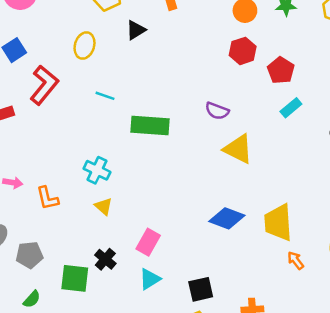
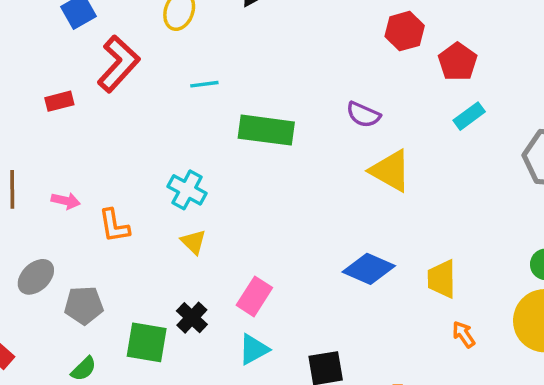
cyan line: (105, 96) -> (204, 84), turned -30
yellow trapezoid: (278, 223) -> (442, 279), size x0.7

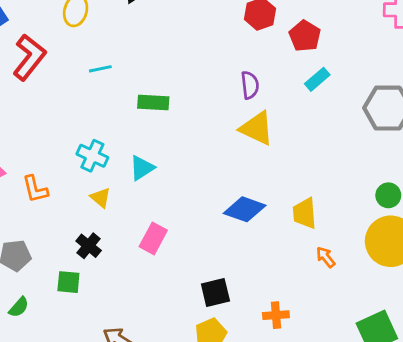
purple semicircle: (363, 115) -> (250, 85), moved, turned -116
green rectangle: (266, 130) -> (153, 103), size x0.7
black cross: (192, 318) -> (89, 246), moved
green square: (147, 342) -> (68, 282), size x0.7
cyan triangle: (254, 349) -> (142, 168), moved

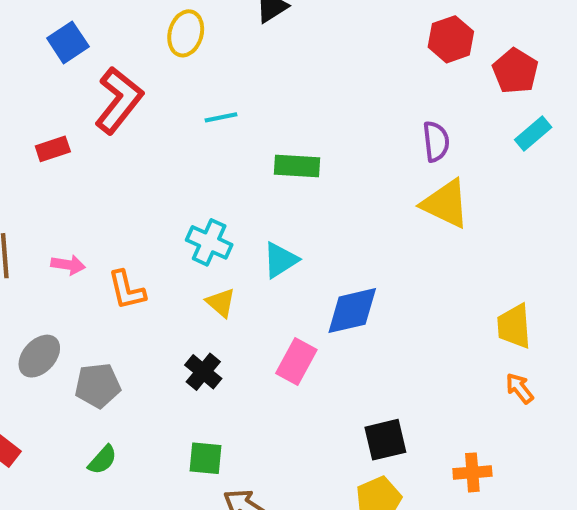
blue diamond: (245, 209) -> (352, 311), moved, turned -33
orange arrow: (326, 257) -> (519, 388), moved
green square: (68, 282) -> (205, 458), moved

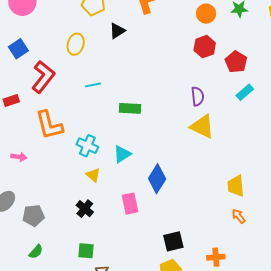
orange L-shape: (127, 290) -> (49, 125), moved, size x1.5
blue diamond: (352, 311) -> (157, 179), turned -44
pink rectangle: (296, 362) -> (130, 204), turned -40

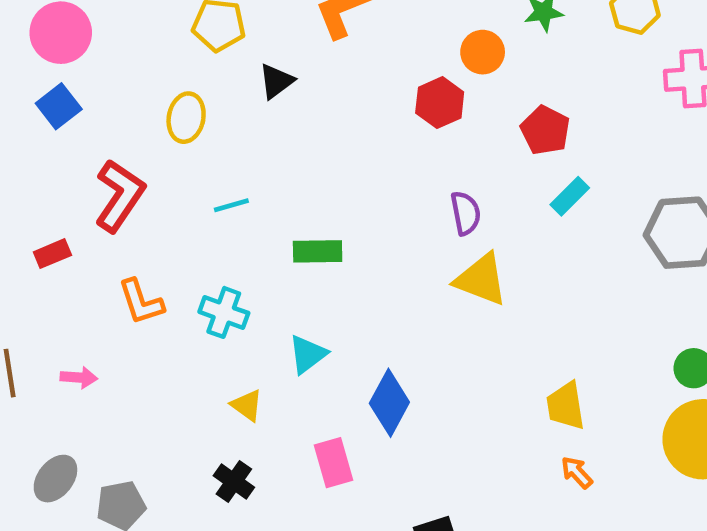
orange circle: (206, 14) -> (483, 52), moved
red hexagon: (205, 47) -> (440, 103), moved
blue square: (18, 49) -> (59, 106), moved
orange L-shape: (49, 125) -> (141, 302), size x0.7
cyan cross: (87, 146) -> (224, 312), moved

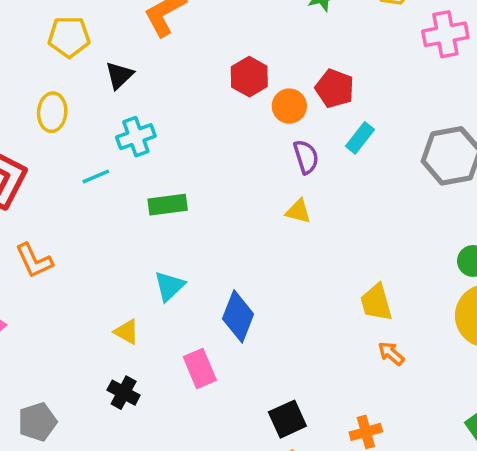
orange circle: (483, 52) -> (289, 106), moved
purple semicircle: (466, 213) -> (306, 157), moved
yellow triangle: (481, 279) -> (298, 211), size x0.6
cyan cross: (224, 312) -> (136, 137), moved, turned -33

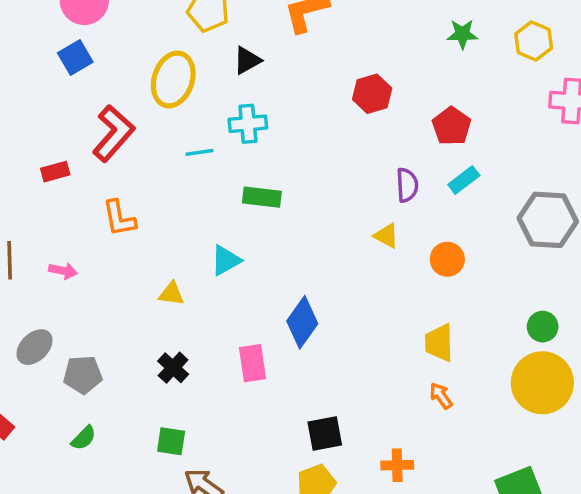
orange circle: (289, 106) -> (447, 259), moved
yellow ellipse: (52, 112) -> (173, 79), size x1.4
cyan triangle: (169, 286) -> (226, 260), moved
yellow triangle: (127, 332) -> (172, 294), moved, turned -36

